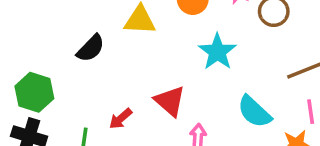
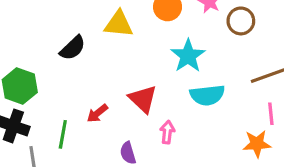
cyan semicircle: (254, 112) -> (207, 95), moved, turned -52

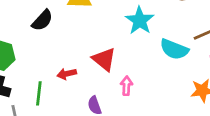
cyan semicircle: (207, 95) -> (174, 49), moved, turned 32
red arrow: (97, 113) -> (67, 74), turned 30

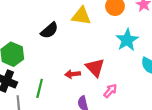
red arrow: (67, 74) -> (73, 74), moved
pink arrow: (126, 86) -> (110, 91), turned 32

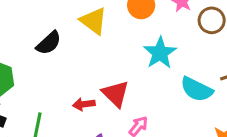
yellow triangle: (81, 16) -> (94, 21), turned 30

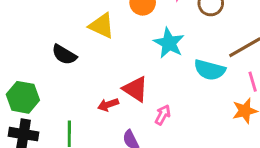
black semicircle: (49, 43) -> (64, 55), turned 85

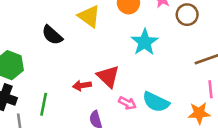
cyan semicircle: (210, 70) -> (156, 102), moved
pink arrow: (163, 115) -> (127, 103), turned 78

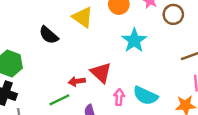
pink arrow: (127, 103) -> (119, 97), turned -112
green line: (44, 104) -> (59, 100), moved, turned 54

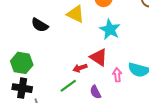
black semicircle: (49, 35) -> (40, 25), moved
cyan star: (134, 40) -> (110, 29), moved

